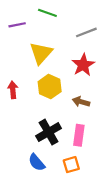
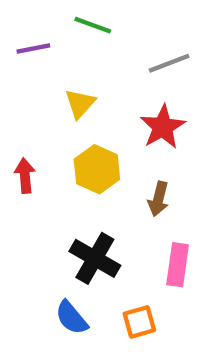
yellow triangle: (41, 53) -> (80, 104), size x0.7
brown arrow: (81, 102) -> (158, 199), turned -91
black cross: (49, 132) -> (95, 258), turned -30
pink rectangle: (79, 135) -> (178, 265), moved

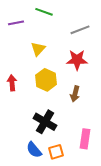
red star: (163, 127) -> (77, 60), turned 30
pink rectangle: (178, 265) -> (85, 139), moved
orange square: (139, 322) -> (56, 152), moved

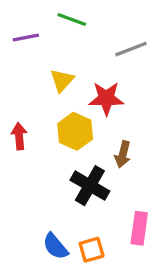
red star: (77, 60) -> (106, 98), moved
black cross: (45, 122) -> (90, 186), moved

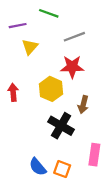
gray line: (131, 49) -> (74, 37), moved
yellow triangle: (62, 80) -> (30, 47), moved
orange square: (92, 250) -> (62, 169), turned 36

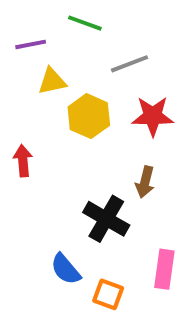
yellow triangle: (30, 47) -> (52, 81), turned 36
red star: (72, 67) -> (153, 116), moved
yellow hexagon: (51, 89) -> (89, 116), moved
blue semicircle: (38, 167) -> (66, 269), moved

